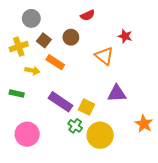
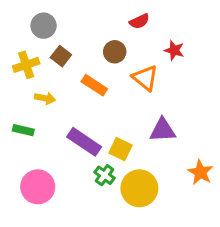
red semicircle: (88, 15) -> (139, 21), moved
brown circle: (71, 37) -> (115, 52), moved
orange rectangle: (55, 62) -> (94, 85), moved

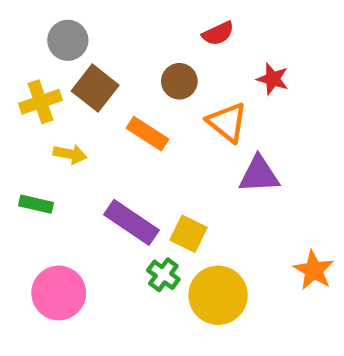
brown square: (61, 56) -> (95, 88), size x1.4
purple triangle: (163, 130) -> (259, 175), moved

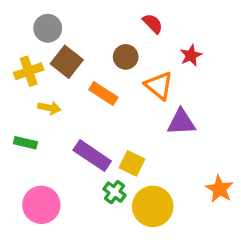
red semicircle: (218, 33) -> (153, 24), turned -110
red star: (273, 79) -> (191, 55), turned 30

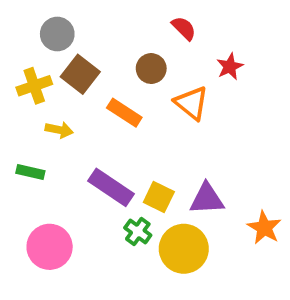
purple triangle: (181, 122) -> (207, 199), moved

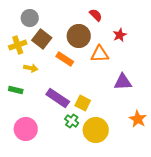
brown circle: (151, 69) -> (79, 36), size x1.5
orange triangle: (191, 103) -> (100, 54), turned -42
purple triangle: (207, 199) -> (123, 82), moved

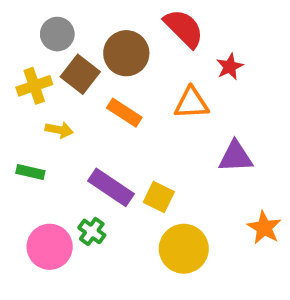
red semicircle: (96, 15) -> (184, 28), size x1.6
brown circle: (79, 36) -> (126, 53), moved
green cross: (72, 121) -> (92, 231), moved

